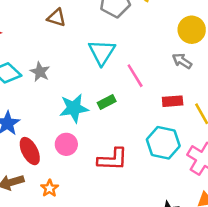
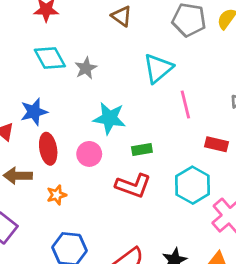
green rectangle: (107, 102) -> (142, 149), moved

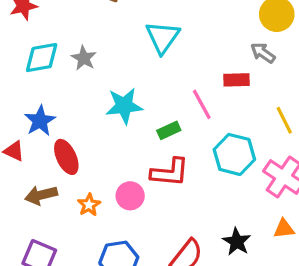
cyan diamond: (50, 58) -> (42, 58), turned -56
pink line: (185, 105) -> (202, 104), moved
red rectangle: (216, 144) -> (236, 80), moved
pink circle: (89, 154) -> (130, 196), moved

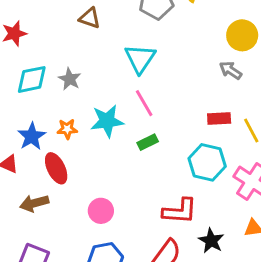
red rectangle: (236, 80) -> (219, 119), moved
pink line: (202, 104) -> (144, 103), moved
red L-shape: (170, 172) -> (180, 211), moved
pink circle: (130, 196) -> (101, 211), moved
orange star: (89, 205) -> (67, 129), moved, turned 30

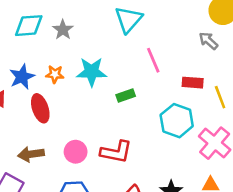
pink line: (144, 103) -> (153, 60), moved
brown arrow: (34, 203) -> (31, 154), moved
red L-shape: (180, 211) -> (116, 152), moved

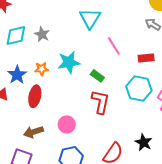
green rectangle: (126, 95) -> (97, 76), turned 64
red ellipse: (40, 108) -> (35, 96), turned 40
red L-shape: (116, 152) -> (101, 102), moved, turned -80

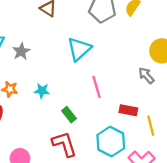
cyan star: (69, 62) -> (42, 91), size x0.6
red L-shape: (101, 102) -> (64, 144), turned -45

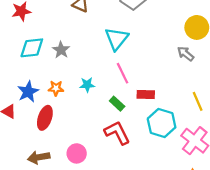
pink line: (97, 87) -> (123, 73), moved
red rectangle: (128, 110) -> (146, 95), moved

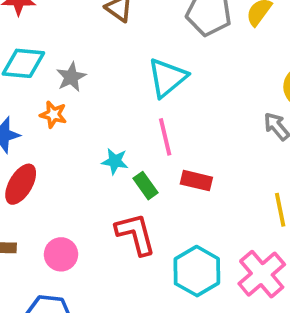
cyan star: (87, 85) -> (115, 161), moved
orange star: (56, 88) -> (53, 115), moved
cyan hexagon: (162, 123) -> (197, 271), moved

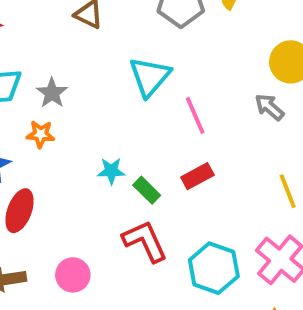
pink line: (165, 137) -> (195, 115), moved
red rectangle: (196, 181) -> (197, 176), turned -32

